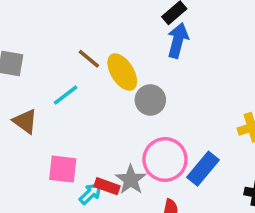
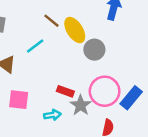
pink square: (63, 169) -> (19, 100), moved
red rectangle: (107, 186) -> (65, 91), moved
cyan arrow: (90, 194) -> (52, 115), turned 35

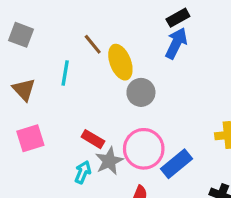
cyan line: (35, 46) -> (65, 73), turned -54
pink square: (19, 100) -> (30, 138), turned -35
cyan arrow: (52, 115) -> (83, 172), moved, turned -70

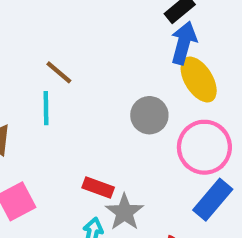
brown line: (93, 44) -> (59, 72), moved
yellow ellipse: (120, 62) -> (199, 80), moved
pink circle: (144, 149) -> (204, 147), moved

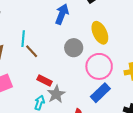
blue arrow: (184, 43) -> (62, 14), moved
brown line: (59, 72) -> (32, 51), moved

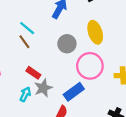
cyan line: (23, 39) -> (27, 28), moved, turned -63
blue rectangle: (100, 93) -> (74, 92), moved

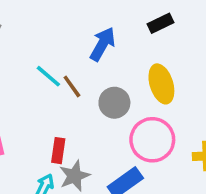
brown line: (24, 42) -> (72, 86), moved
red rectangle: (33, 73) -> (58, 151), turned 64

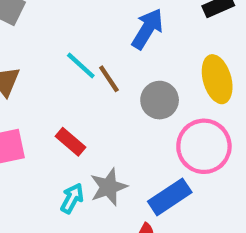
red rectangle: (58, 151) -> (70, 142), moved, turned -60

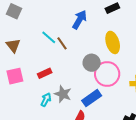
gray circle: (160, 100) -> (92, 63), moved
red rectangle: (70, 142) -> (45, 73), turned -64
gray star: (109, 187) -> (63, 94), turned -30

